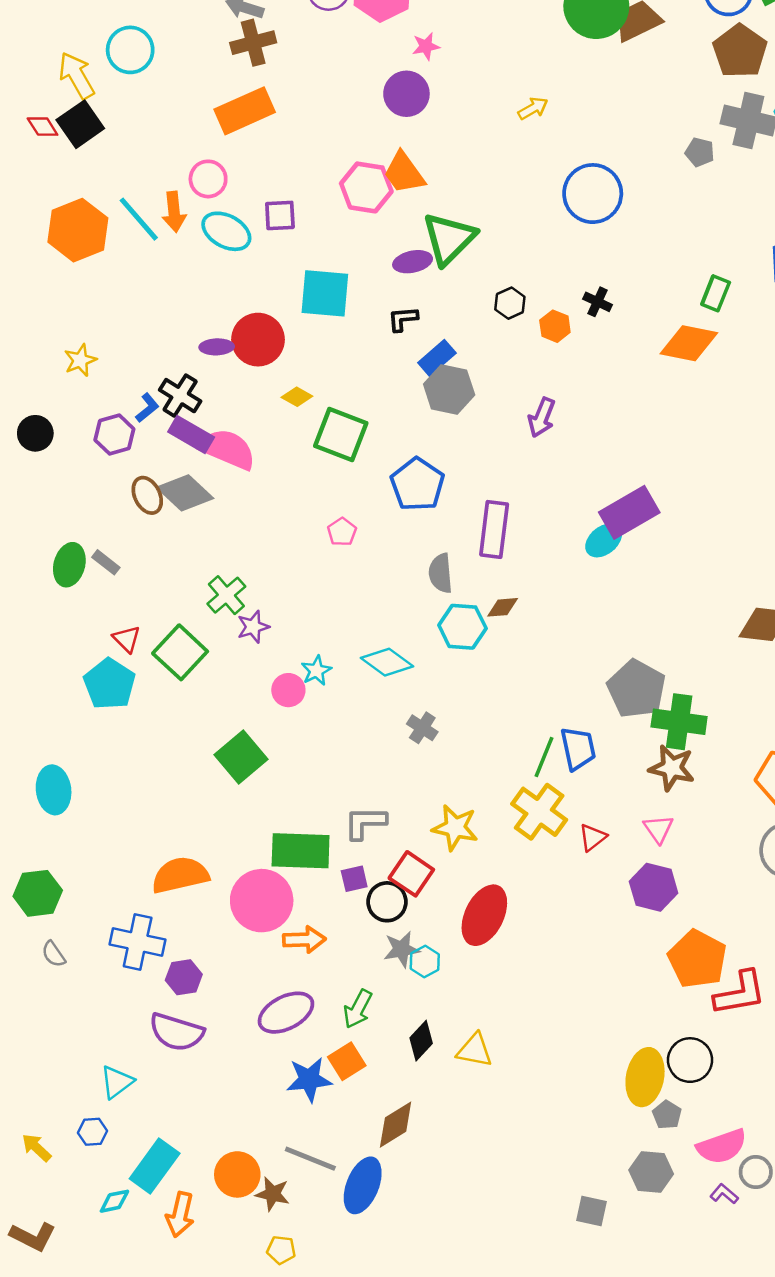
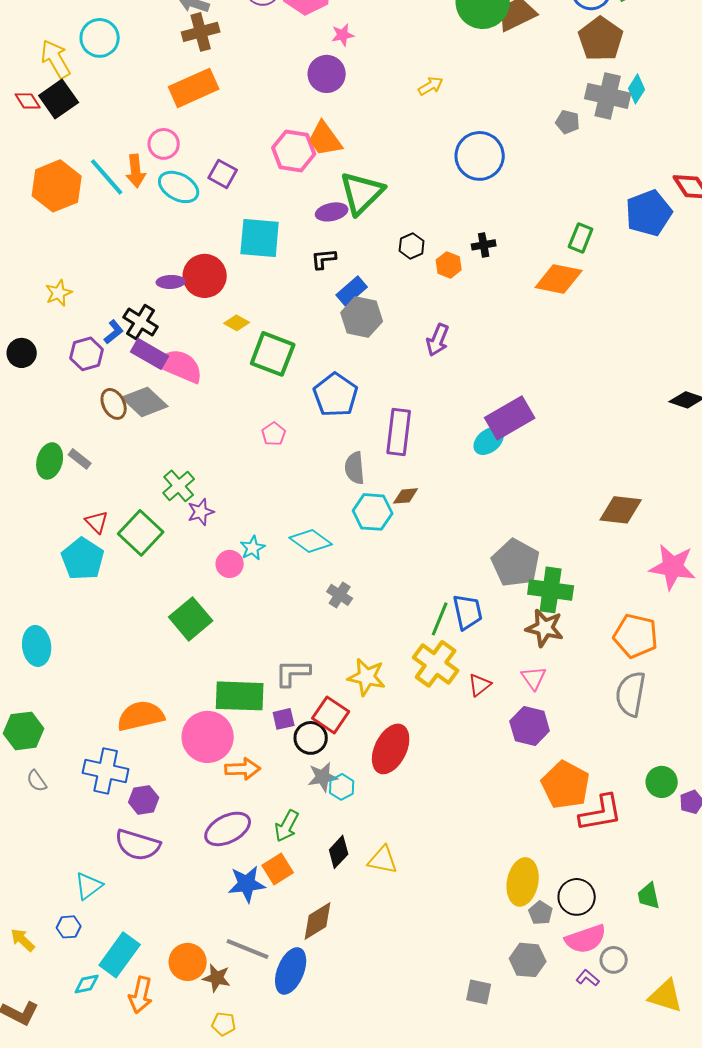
purple square: (280, 215) -> (223, 174), turned 32
black cross: (598, 302) -> (484, 245), turned -35
black circle: (690, 1060) -> (577, 897), moved

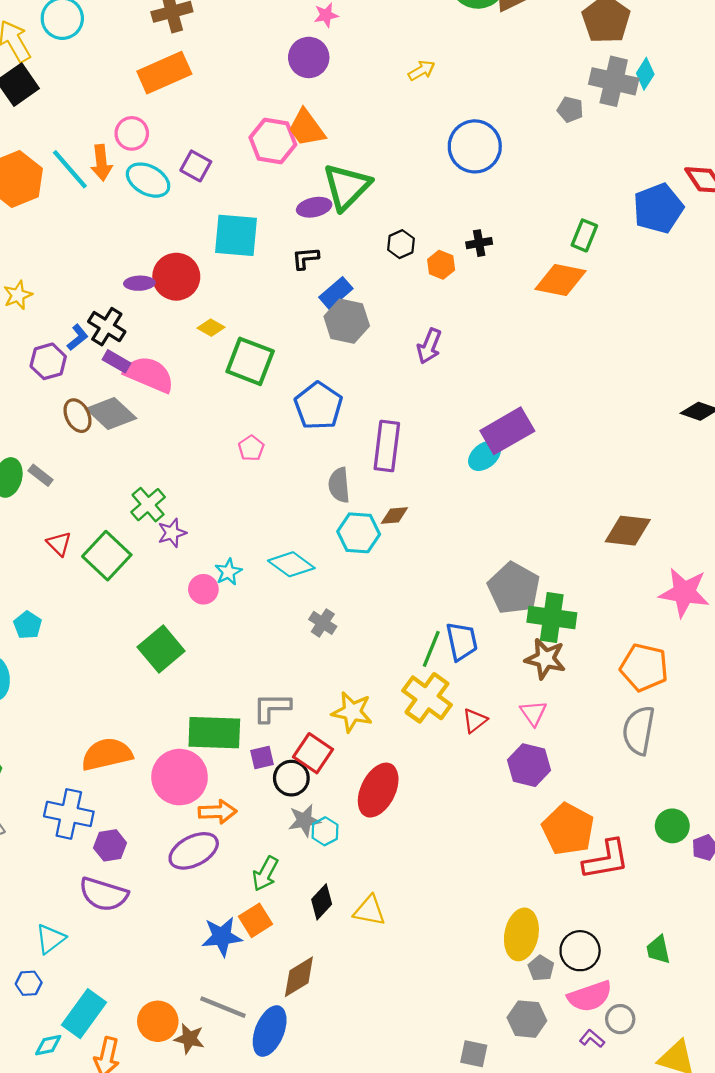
purple rectangle: (150, 354) -> (117, 361), size x0.7
cyan pentagon: (83, 559) -> (28, 625), moved, size x0.6
purple ellipse: (228, 829) -> (194, 851), moved

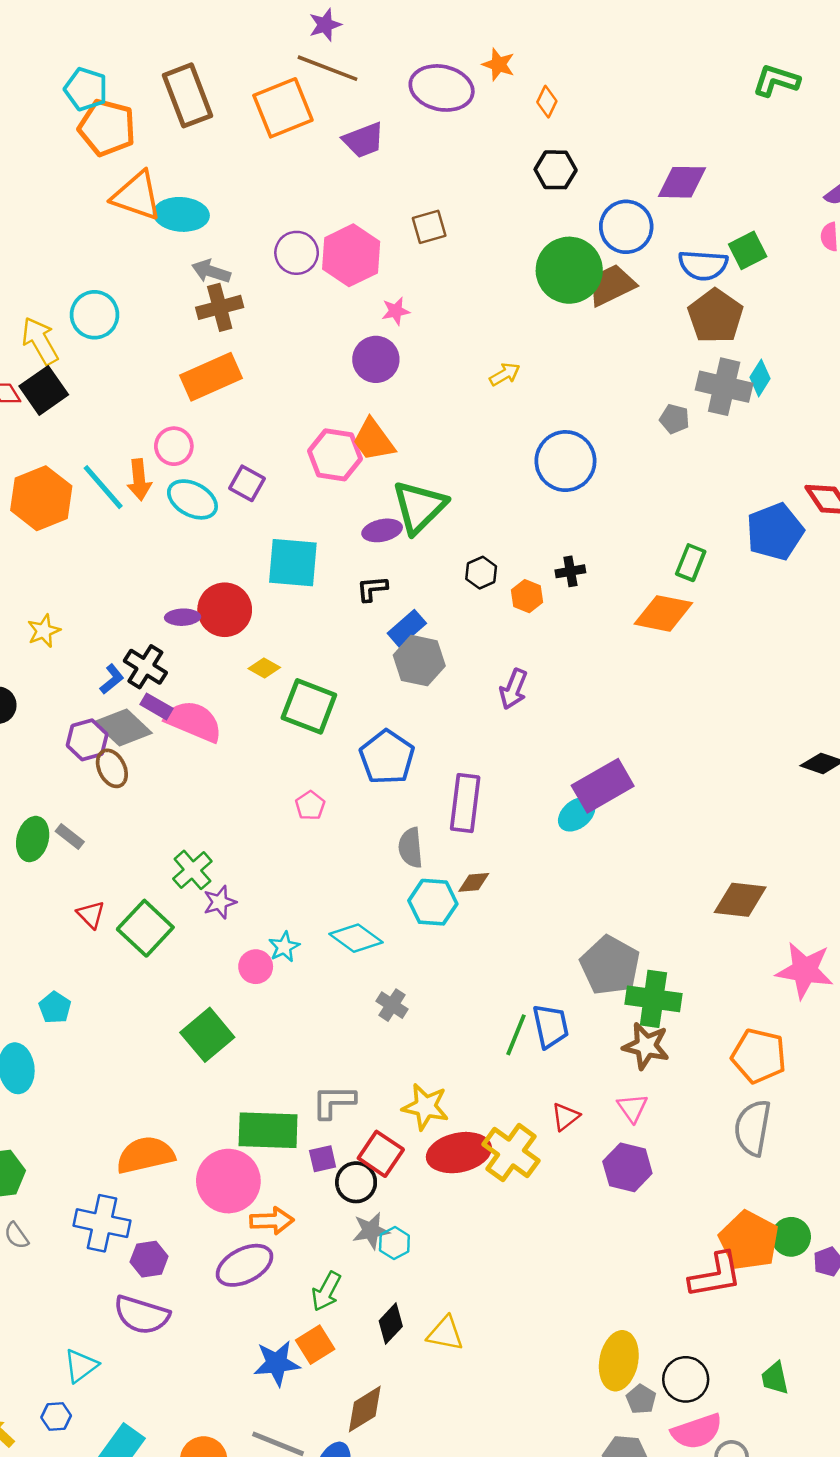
purple hexagon: (48, 361) -> (87, 740), moved
gray diamond: (111, 413) -> (123, 727), moved
yellow cross: (427, 698) -> (511, 1153), moved
red ellipse: (378, 790) -> (459, 1153), moved, turned 52
orange pentagon: (568, 829) -> (749, 1241), moved

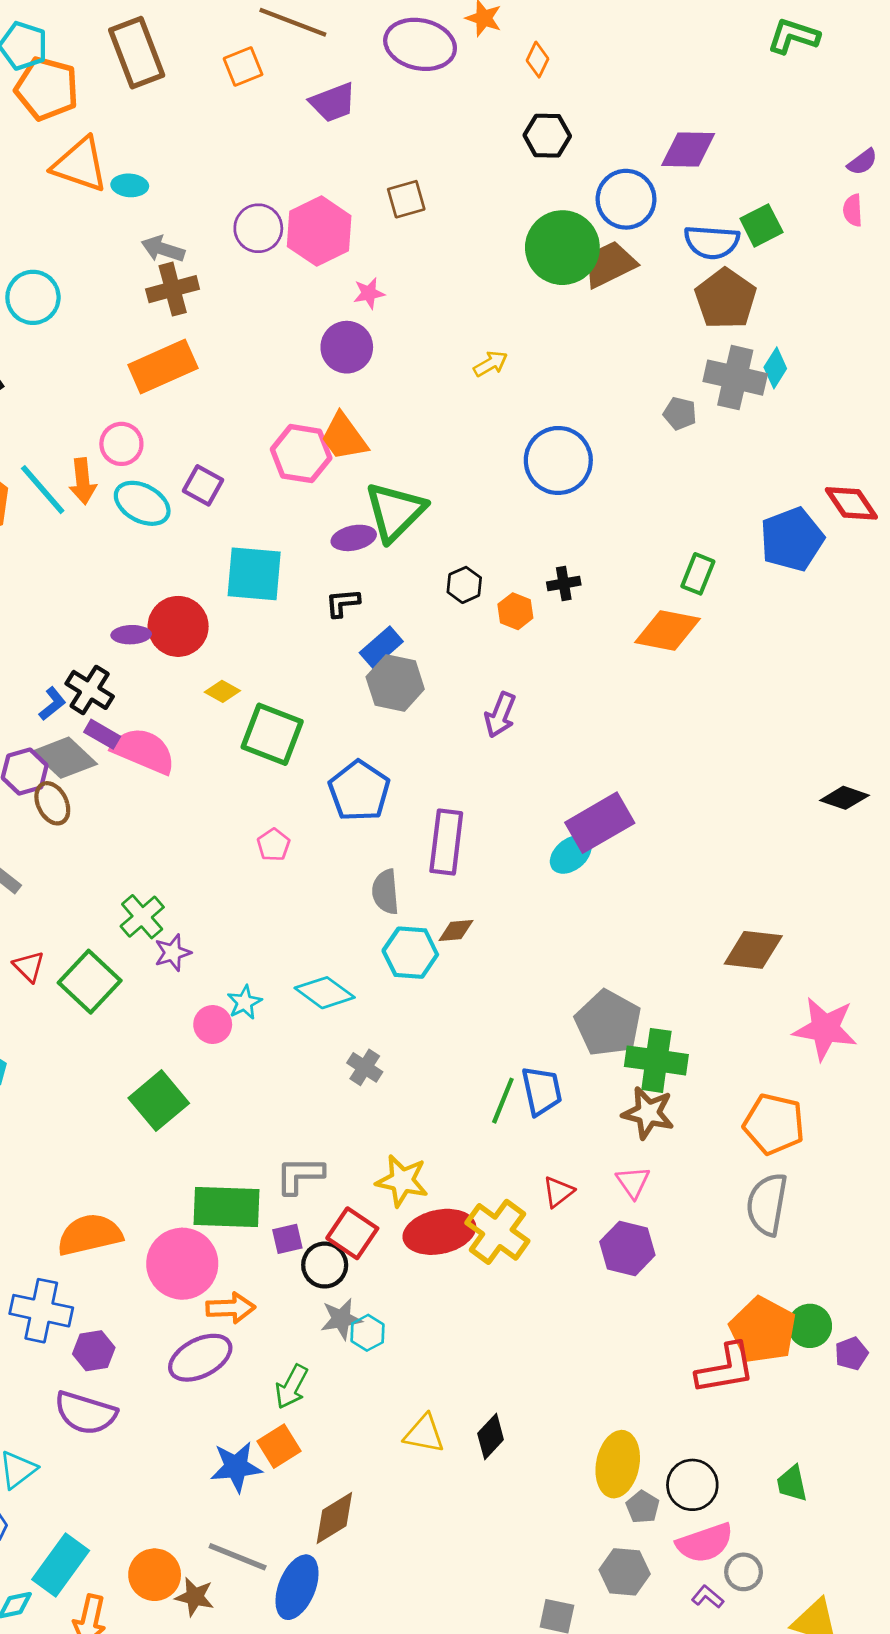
orange square: (283, 108) -> (243, 67), size x0.6
cyan ellipse: (181, 214) -> (130, 185), size x0.6
black diamond: (391, 1324) -> (491, 1436), moved

